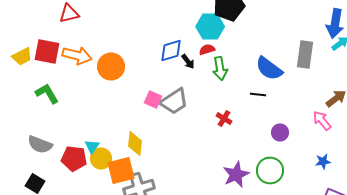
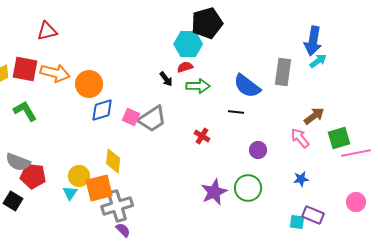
blue diamond: (171, 50) -> (102, 110), moved
green arrow: (220, 68) -> (198, 86), turned -80
cyan triangle: (92, 146) -> (70, 193), moved
red pentagon: (74, 158) -> (33, 176), moved

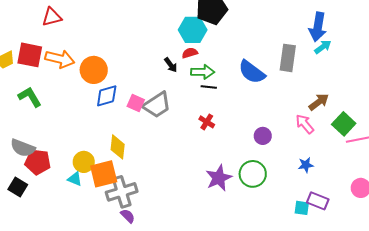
black line: (236, 112) -> (209, 87), moved
green square: (339, 138) -> (344, 124), turned -30
cyan triangle: (70, 193) -> (75, 179), turned -42

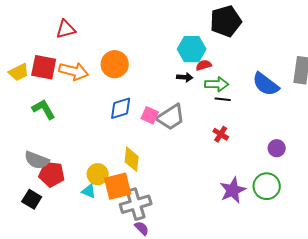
cyan hexagon: (193, 30) -> (192, 49), moved
black arrow: (171, 65) -> (185, 77), turned -49
orange circle: (94, 70) -> (115, 64), moved

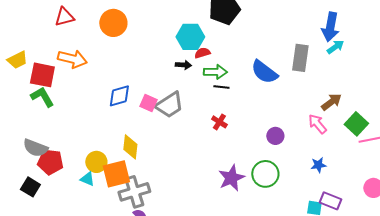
orange circle: (115, 64) -> (113, 23), moved
red square: (44, 67) -> (42, 75), moved

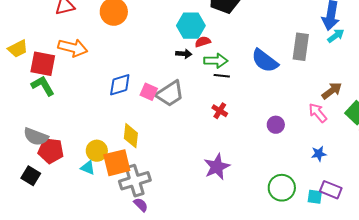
green circle: (265, 174) -> (282, 188), moved
purple star: (231, 178) -> (217, 167), moved

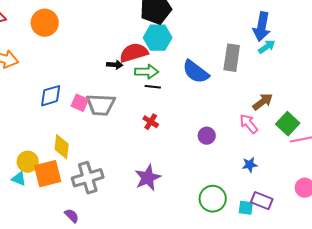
cyan hexagon: (191, 26) -> (158, 38), moved
red semicircle: (203, 42) -> (134, 53), size x1.8
gray trapezoid: (170, 94) -> (101, 105), turned 36
gray cross: (135, 181) -> (88, 178), moved

